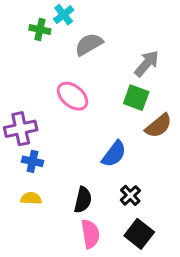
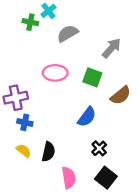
pink ellipse: (73, 96) -> (55, 73), turned -40
green square: (136, 98) -> (92, 77), moved
yellow semicircle: (31, 198) -> (24, 151), turned 35
black semicircle: (83, 200) -> (48, 152), moved

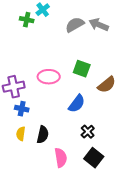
gray semicircle: (68, 33) -> (75, 25), moved
gray arrow: (112, 48) -> (99, 25), moved, turned -108
pink ellipse: (55, 73) -> (49, 77), moved
yellow semicircle: (24, 151) -> (21, 134), turned -120

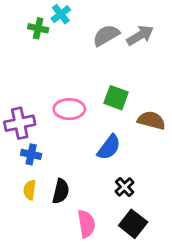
gray arrow: (99, 25) -> (140, 35), turned 126
brown semicircle: (107, 85) -> (151, 120), turned -126

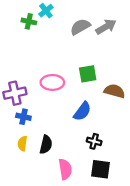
green square: (116, 98) -> (88, 74), turned -30
black cross: (125, 187) -> (94, 141), turned -32
black square: (133, 224) -> (101, 169), turned -30

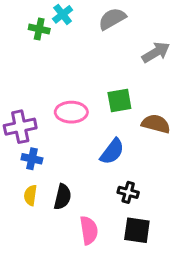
gray semicircle: (80, 27) -> (112, 19), moved
gray arrow: (106, 27) -> (156, 52), moved

